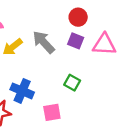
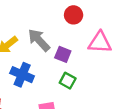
purple square: (76, 41) -> (63, 54), moved
blue cross: (22, 91) -> (22, 75), moved

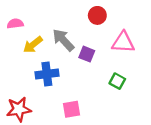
blue cross: (22, 75) -> (47, 74), turned -30
green square: (68, 81) -> (117, 81), moved

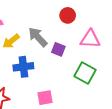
green square: (117, 81) -> (85, 73), size x1.5

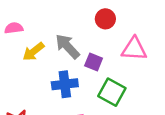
blue cross: (23, 67) -> (65, 84), moved
green square: (85, 73) -> (112, 92), moved

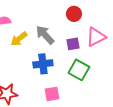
pink triangle: (134, 49) -> (96, 37), turned -30
purple square: (94, 62) -> (73, 44), moved, turned -32

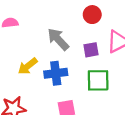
yellow arrow: (19, 39) -> (28, 66), moved
green square: (79, 70) -> (98, 80), turned -30

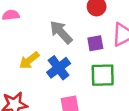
blue cross: (56, 73) -> (59, 68), turned -30

